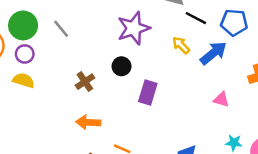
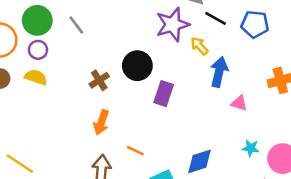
purple star: (134, 28) -> (173, 24), moved
blue arrow: (213, 53) -> (219, 72), moved, turned -40
black circle: (122, 66) -> (137, 66), size x1.5
orange arrow: (88, 122) -> (101, 122), turned -75

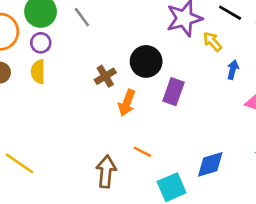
blue arrow: (219, 72) -> (233, 70), size x0.6
yellow semicircle: (36, 77) -> (38, 72), turned -110
orange arrow: (101, 122) -> (127, 103), moved

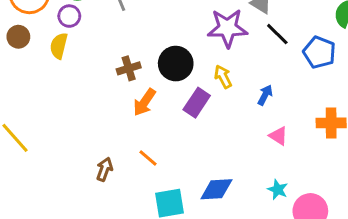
yellow arrow: (212, 42) -> (223, 77), moved
brown arrow: (106, 172) -> (104, 169), size x0.7

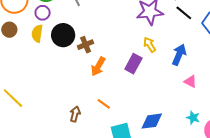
black circle: (176, 64) -> (63, 35), moved
blue arrow: (265, 95) -> (179, 55), size x1.5

